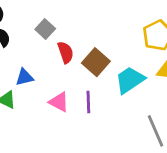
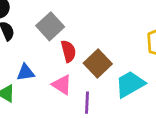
gray square: (45, 29) -> (50, 26), size x1.4
pink triangle: (59, 102) -> (62, 85), moved

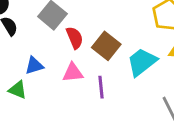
pink triangle: (62, 85) -> (73, 73), turned -30

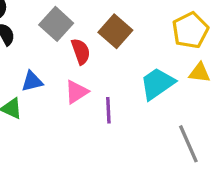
brown square: (106, 46) -> (115, 31), moved
pink triangle: (73, 73) -> (76, 92), turned -30

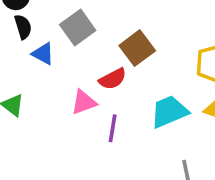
red semicircle: (81, 51) -> (113, 79), moved, turned 70
blue triangle: (32, 81) -> (43, 54), moved, turned 30

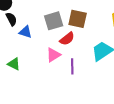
gray square: (78, 27) -> (54, 21), moved, turned 30
brown square: (137, 48) -> (78, 19), turned -30

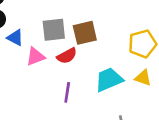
brown square: (78, 19) -> (85, 33), turned -36
pink triangle: (53, 55) -> (35, 57), moved

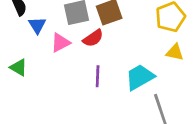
blue triangle: (15, 38) -> (37, 25), turned 36
cyan trapezoid: (109, 80) -> (140, 77), moved

